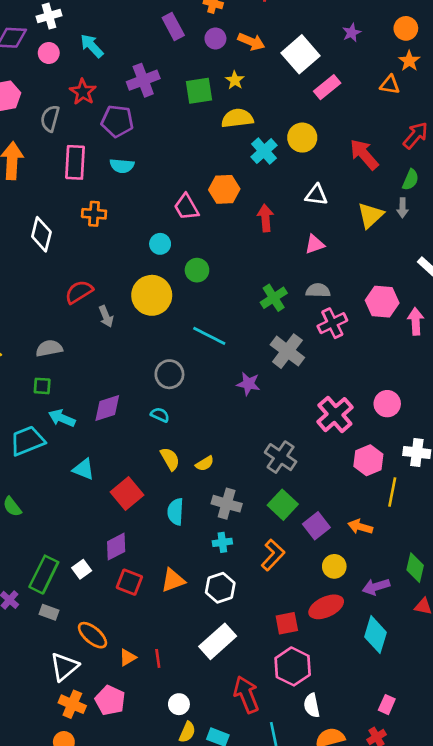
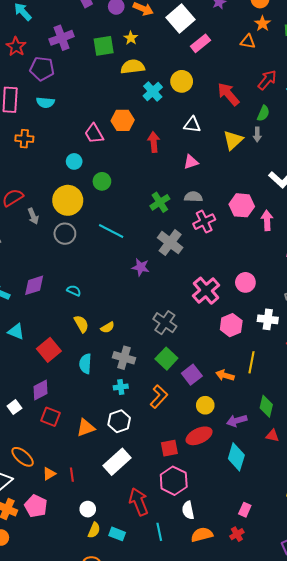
gray circle: (169, 374) -> (65, 234), moved
yellow line: (392, 492) -> (251, 362), moved
orange triangle: (173, 580) -> (86, 428), moved

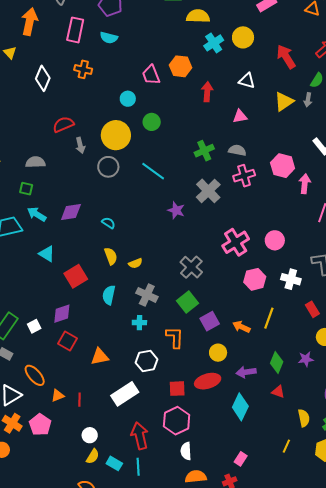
orange L-shape: (159, 397) -> (175, 337), turned -50
white hexagon: (119, 421) -> (147, 361), moved
cyan line: (159, 532) -> (138, 467), moved

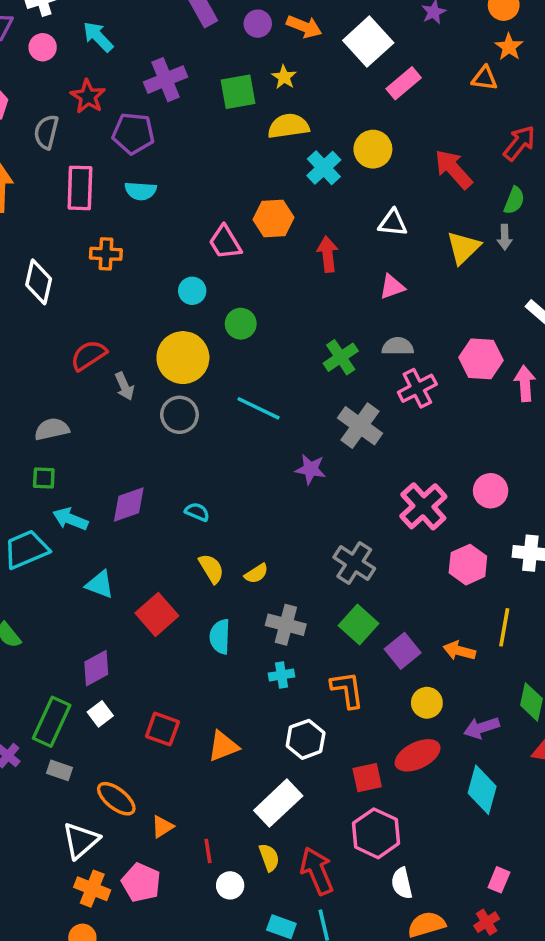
purple diamond: (62, 314) -> (96, 668), moved
red line: (79, 400) -> (208, 851), moved
yellow semicircle: (93, 456) -> (269, 857), moved, turned -42

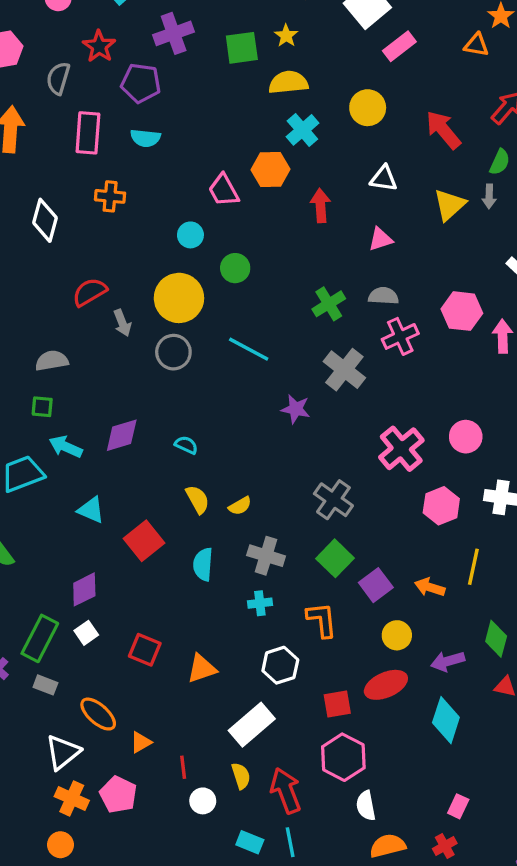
cyan cross: (324, 168) -> (302, 130), moved

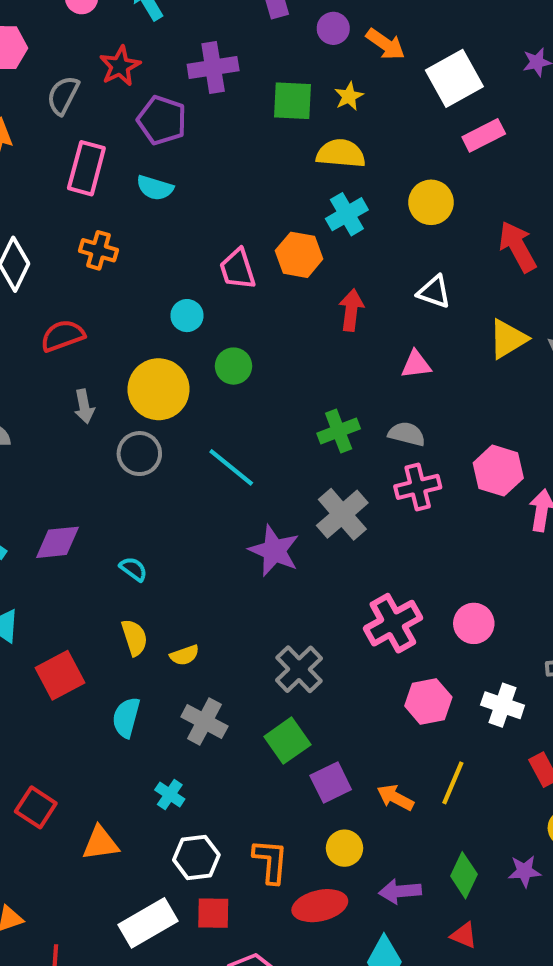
red semicircle: (90, 292) -> (63, 336), moved
purple star: (296, 409) -> (274, 551), size x1.4
cyan cross: (260, 603) -> (170, 795), moved, turned 30
orange L-shape: (322, 620) -> (271, 861), moved
red square: (337, 704) -> (213, 913), moved

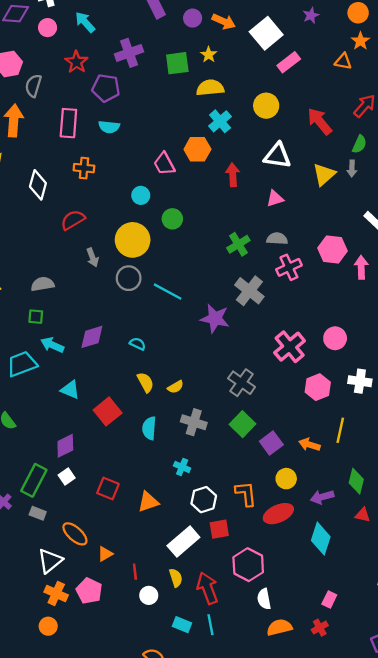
gray semicircle: (63, 95) -> (33, 86), moved
white triangle: (434, 292) -> (277, 156), size x1.4
cyan line: (231, 467) -> (168, 292), moved

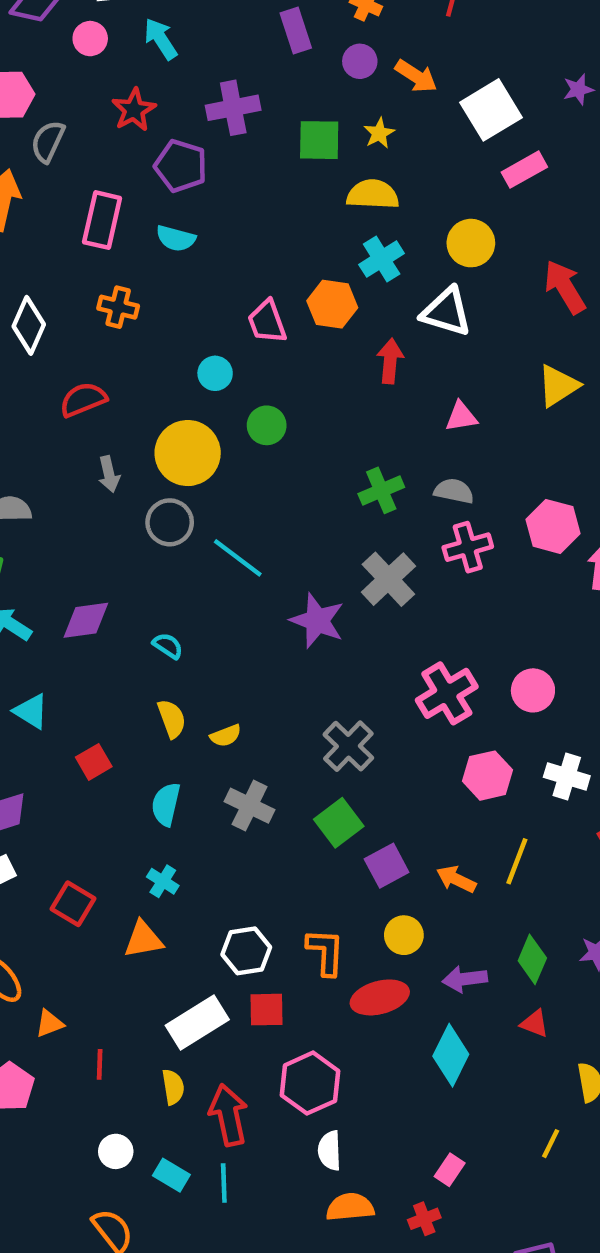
white triangle: (277, 156) -> (446, 312), moved
red square: (108, 411) -> (94, 762), size x0.7
cyan cross: (182, 467) -> (163, 881), moved
white circle: (149, 595) -> (116, 1151), moved

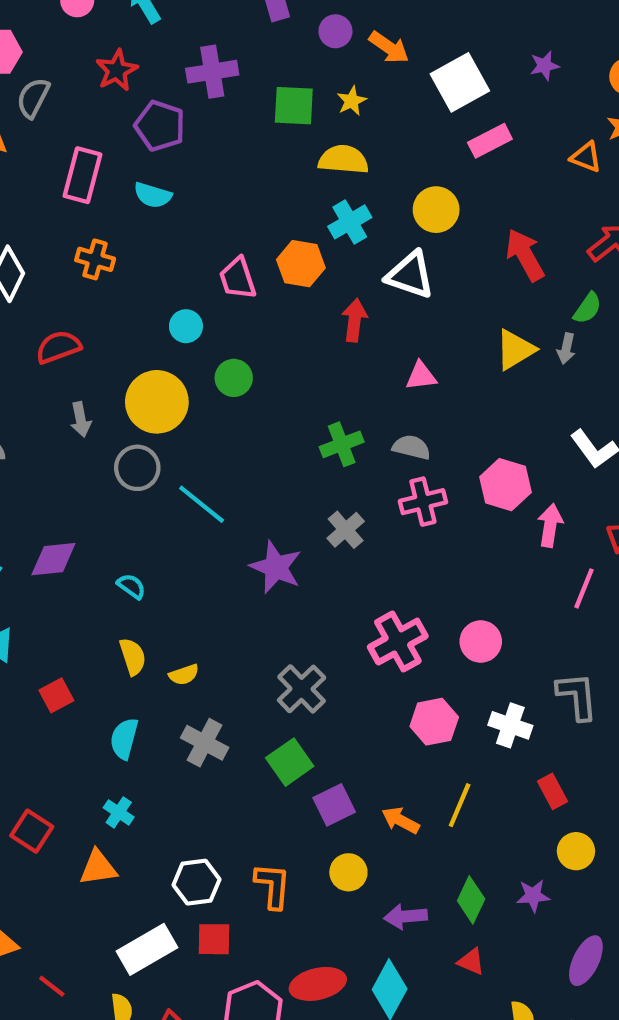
gray cross: (388, 579) -> (346, 530), size x0.7
red ellipse: (380, 997) -> (318, 984), moved
red line: (100, 1064) -> (52, 986), turned -56

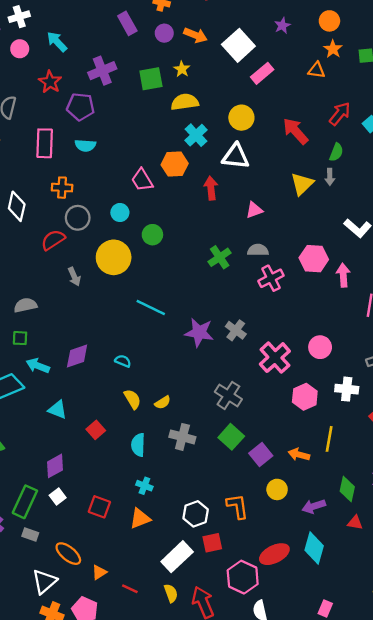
gray circle: (137, 468) -> (78, 218), moved
gray cross: (346, 530) -> (236, 330), moved

